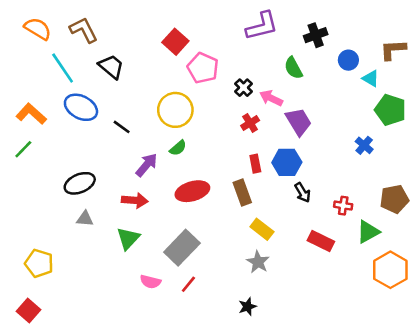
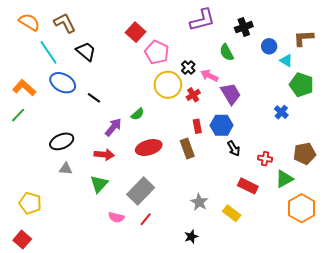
yellow circle: (175, 110) -> (168, 85), moved
yellow rectangle: (262, 229) -> (232, 213), moved

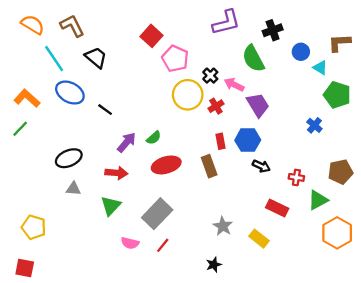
green semicircle: (227, 52) -> (253, 59), size x1.4
green semicircle: (138, 114) -> (154, 138), moved
black arrow: (234, 149) -> (261, 166), turned -35
red square: (22, 240) -> (25, 268), turned -30

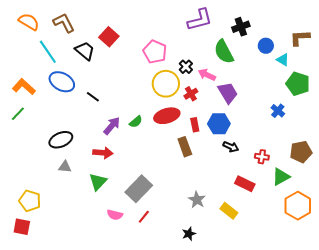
red square: (151, 36) -> (109, 37), moved
red ellipse: (166, 165) -> (167, 116), moved
red square: (25, 268) -> (22, 227), moved

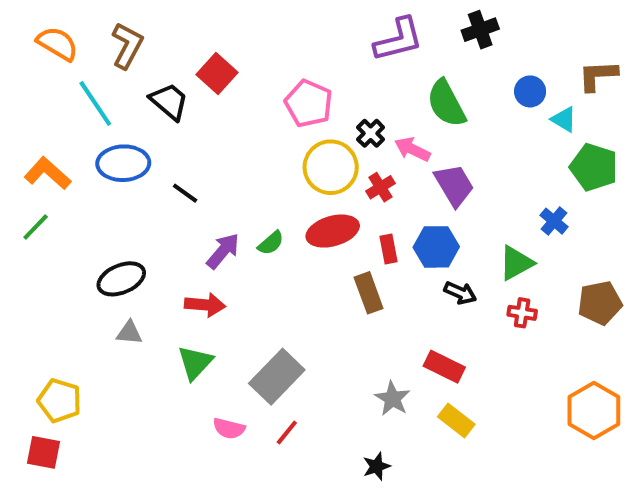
brown L-shape: (64, 23) -> (127, 46), turned 55
black cross: (241, 27) -> (480, 30), moved
blue ellipse: (62, 82) -> (123, 163), turned -30
green triangle: (281, 177) -> (516, 263), moved
red rectangle: (245, 184) -> (444, 367), moved

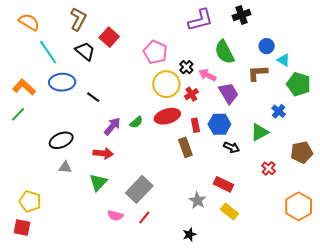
brown L-shape: (127, 46) -> (78, 19), moved
brown L-shape: (598, 76) -> (258, 73), moved
red cross: (522, 313) -> (269, 168), moved, turned 32

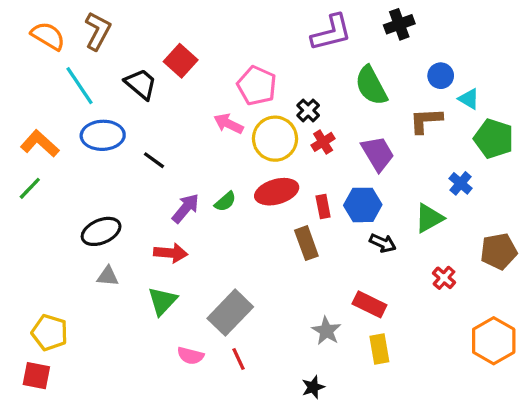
brown L-shape: (78, 19) -> (98, 31), moved
pink arrow: (207, 75) -> (229, 124), moved
red cross: (191, 94) -> (323, 142), moved
yellow rectangle: (229, 211) -> (379, 349), turned 42
red line: (144, 217) -> (239, 359), turned -64

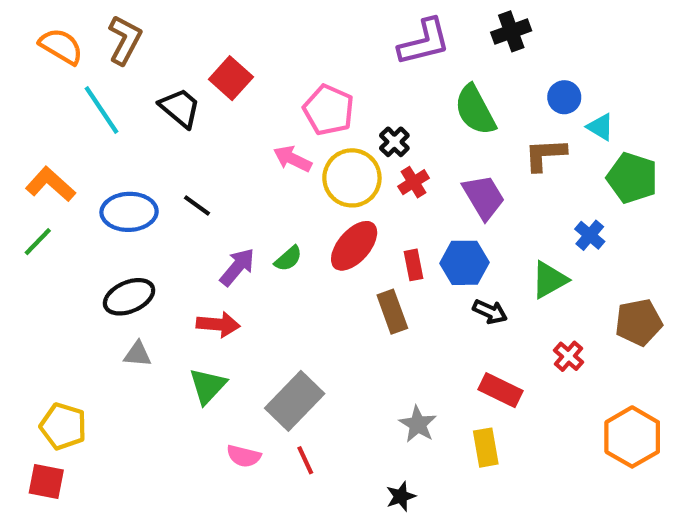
blue ellipse: (103, 135) -> (129, 212), moved
red ellipse: (277, 192) -> (354, 246), turned -33
red rectangle: (369, 304) -> (501, 390), moved

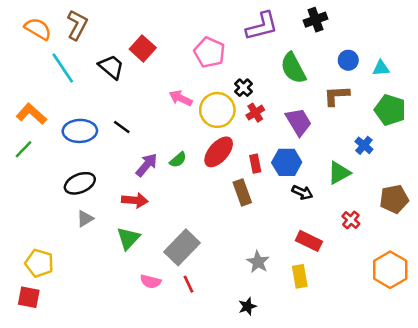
pink pentagon: (329, 110) -> (209, 52), moved
cyan triangle: (600, 127) -> (381, 68), moved, turned -36
gray triangle: (138, 354) -> (85, 219), turned -36

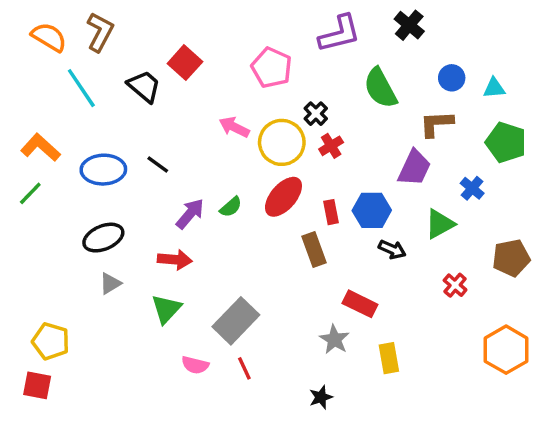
black cross: (315, 20) -> (409, 25), turned -30
purple trapezoid: (298, 122) -> (414, 168), moved, turned 56
red rectangle: (309, 241) -> (360, 304), moved

